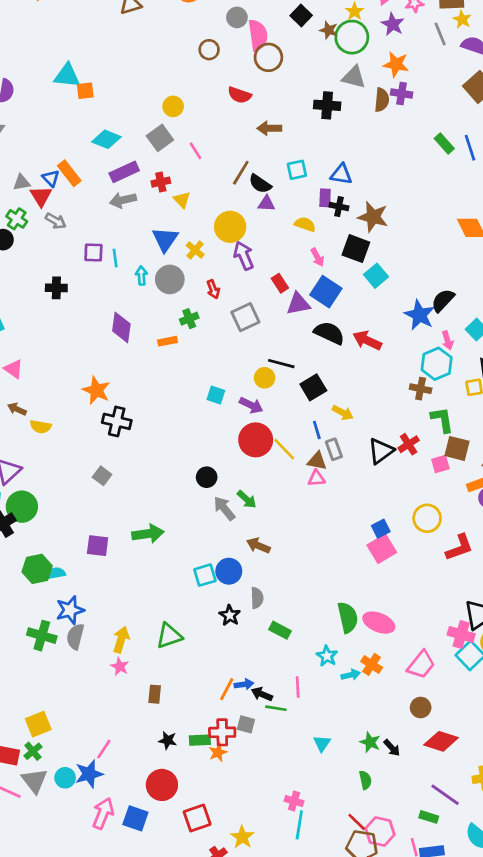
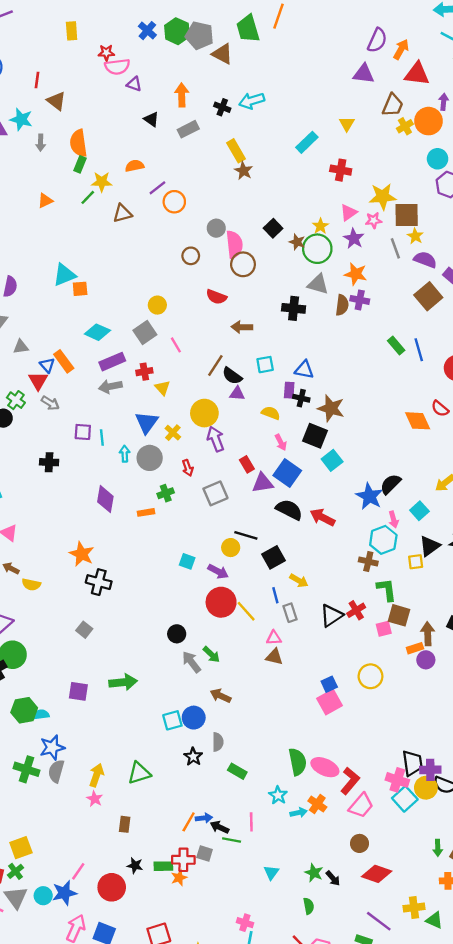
cyan triangle: (67, 76) -> (64, 275), turned -30
gray triangle: (22, 182) -> (21, 347), moved
brown triangle: (317, 461) -> (274, 657), moved
red L-shape: (459, 547) -> (350, 781), moved, turned -32
red circle: (162, 785) -> (112, 887), moved

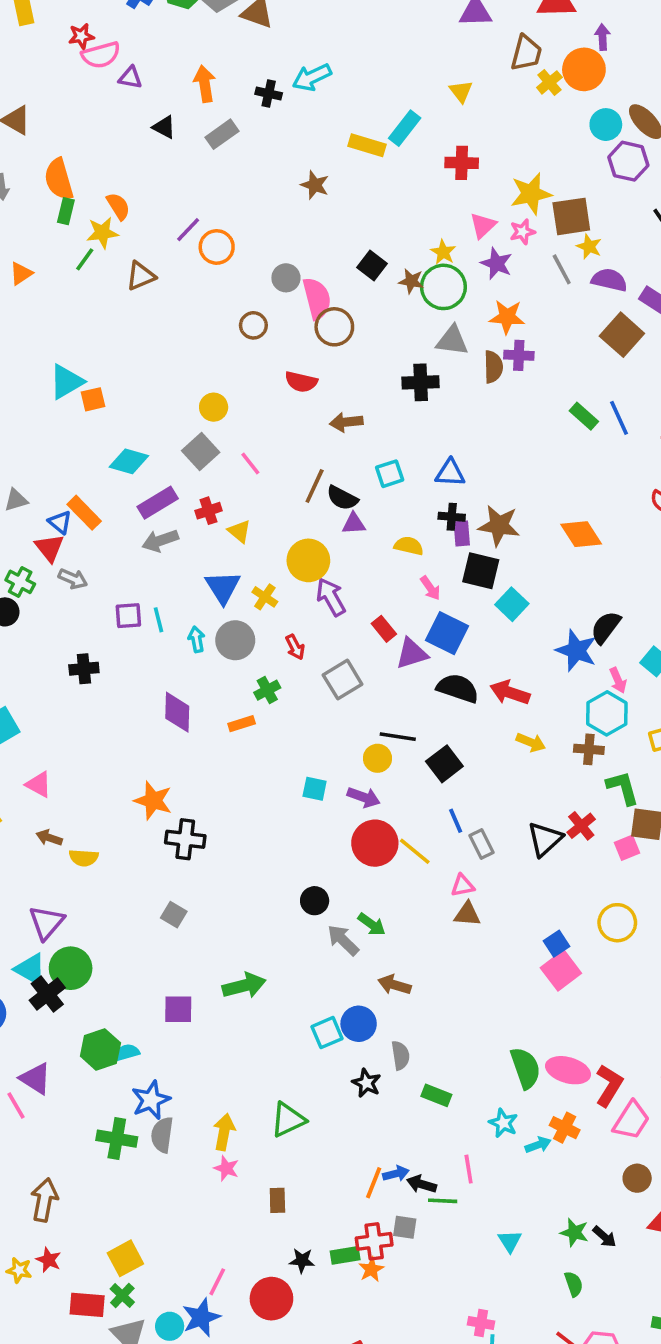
yellow rectangle: (236, 151) -> (367, 145), moved, turned -35
orange semicircle: (135, 166) -> (118, 206), moved, turned 78
purple rectangle: (289, 390) -> (462, 533), moved
orange diamond: (418, 421) -> (581, 534), moved
yellow arrow: (299, 581) -> (531, 742), moved

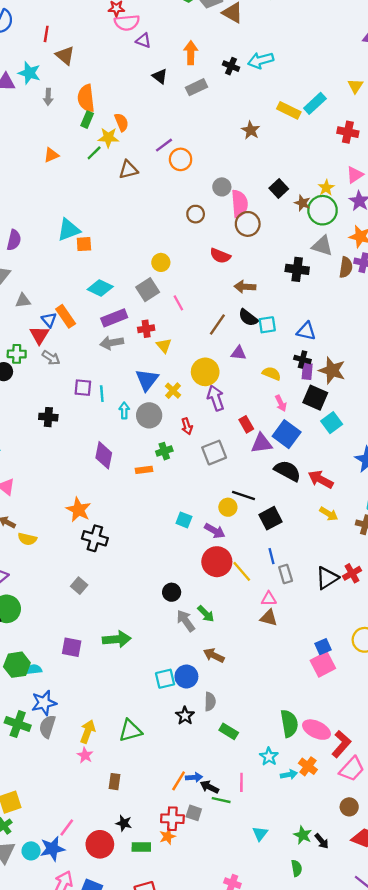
black semicircle: (342, 498) -> (248, 318), moved
green cross: (20, 582) -> (17, 354), turned -36
green rectangle: (345, 1255) -> (141, 847), moved

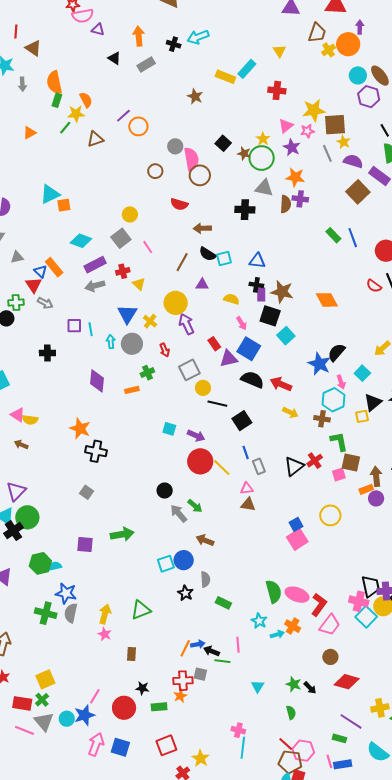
yellow circle: (228, 507) -> (203, 388), moved
yellow semicircle: (27, 539) -> (30, 420), moved
blue star: (44, 703) -> (66, 593), turned 30

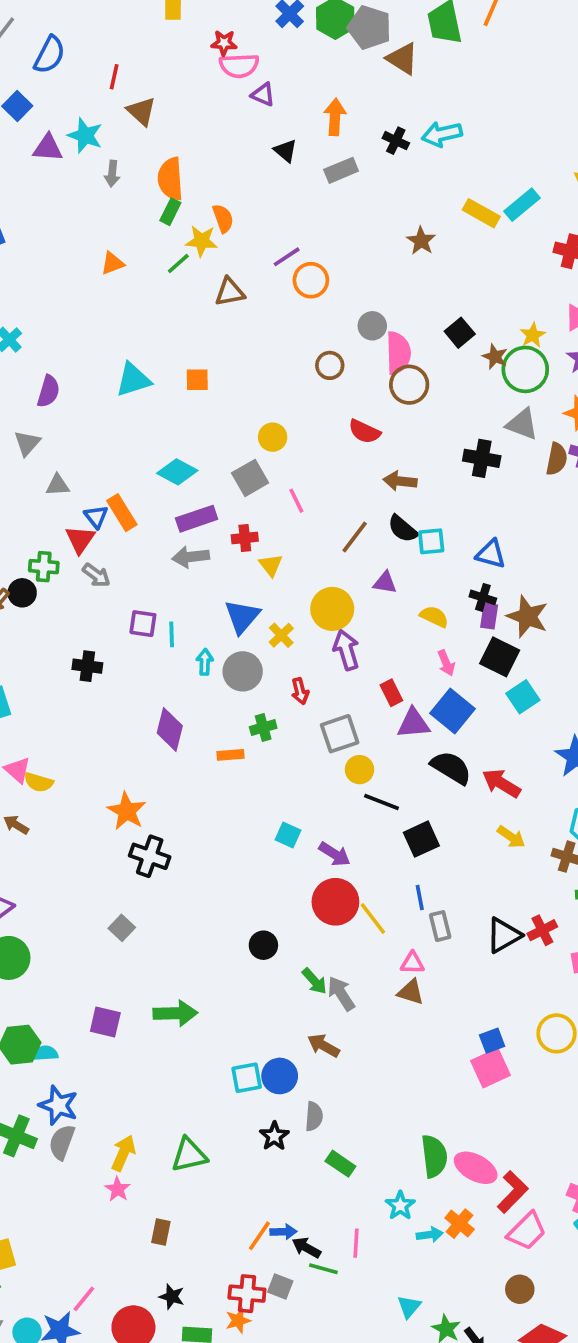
orange square: (64, 205) -> (197, 380), moved
gray arrow: (179, 513) -> (341, 994), moved
cyan triangle: (258, 686) -> (409, 1307), moved

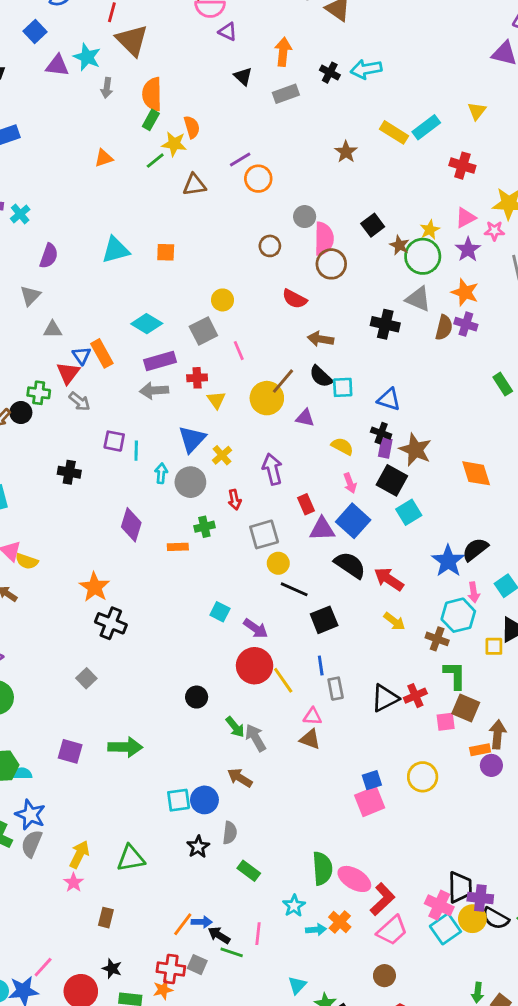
brown triangle: (141, 111) -> (132, 40), size x1.4
yellow circle: (332, 609) -> (267, 398), moved

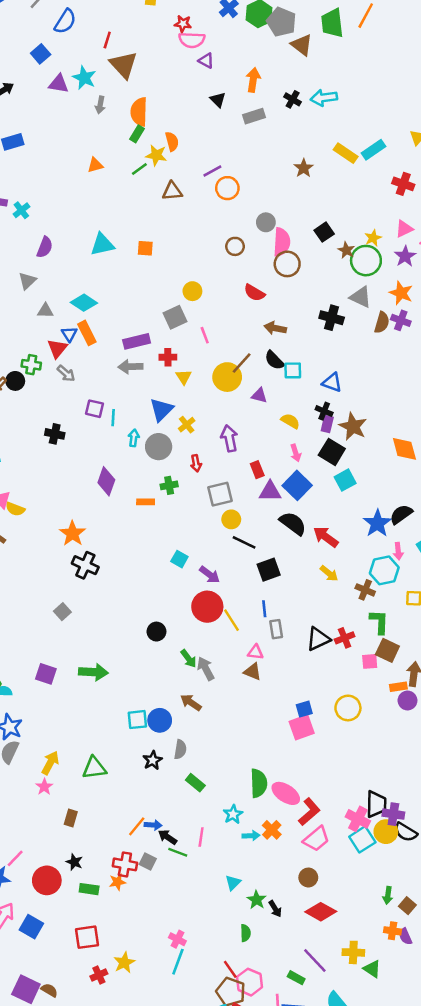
cyan diamond: (147, 324) -> (84, 303), moved

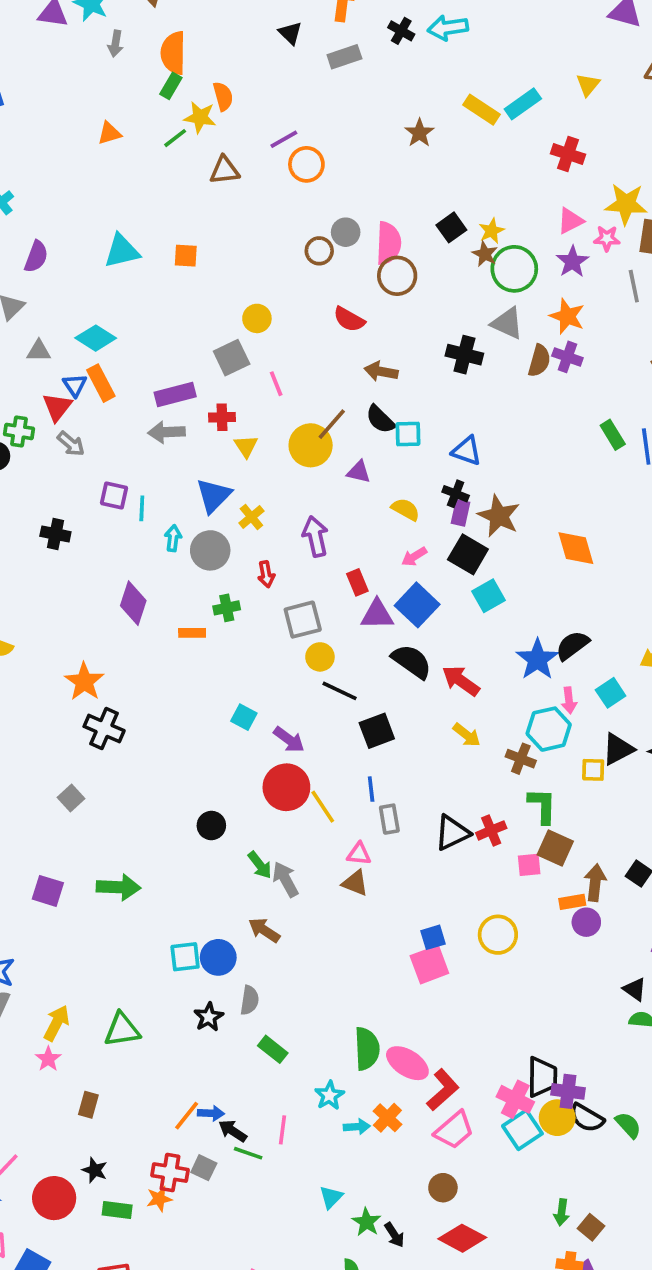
gray circle: (266, 222) -> (346, 232), moved
yellow star: (373, 238) -> (492, 231), moved
pink arrow: (296, 453) -> (414, 557), turned 77

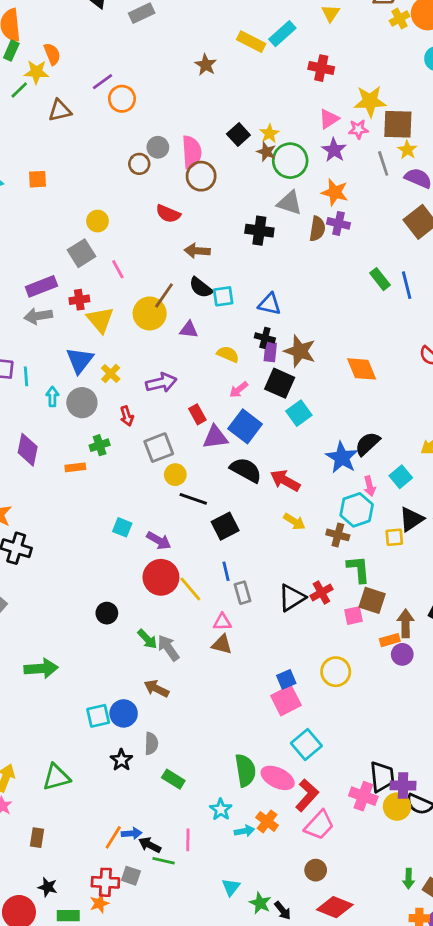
yellow triangle: (246, 446) -> (100, 320), size x1.5
purple arrow: (315, 536) -> (161, 383), turned 96
cyan square: (522, 1130) -> (306, 745), moved

